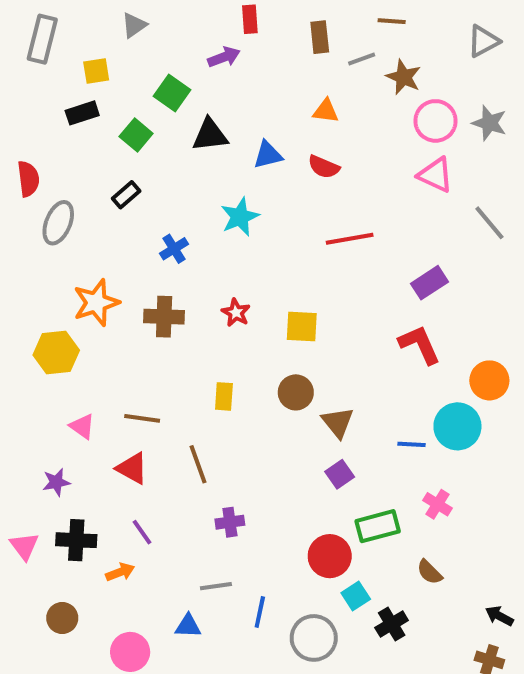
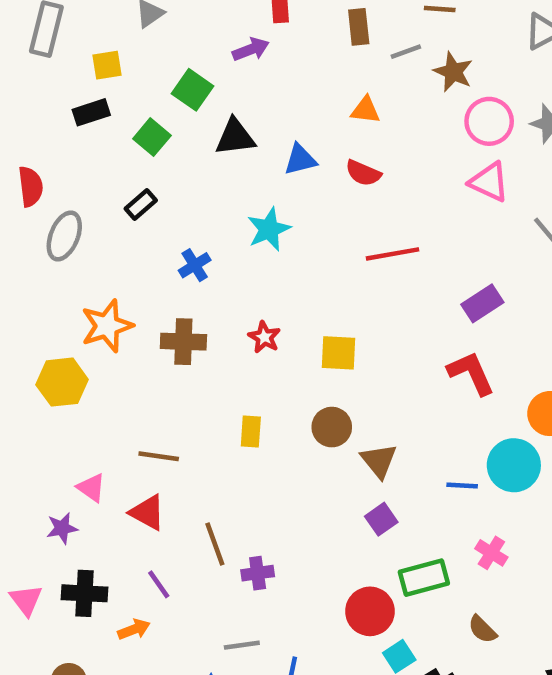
pink triangle: (82, 426) -> (91, 488), moved
brown line: (198, 464) -> (215, 544), moved

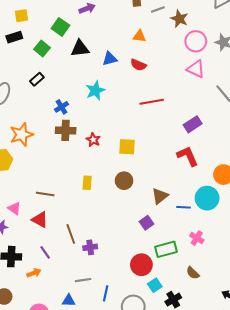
brown cross: (183, 342) -> (66, 130), moved
brown triangle: (379, 461) -> (160, 196), moved, turned 30

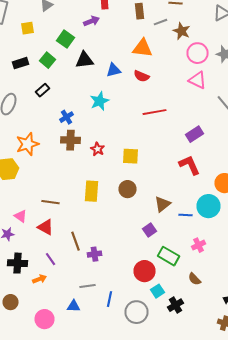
orange triangle: (139, 36) -> (142, 48), size x1.5
black rectangle: (14, 37) -> (20, 63), moved
yellow rectangle: (87, 183) -> (92, 191), size x1.5
pink cross: (197, 238) -> (198, 245), turned 32
green rectangle: (166, 249) -> (168, 256), turned 45

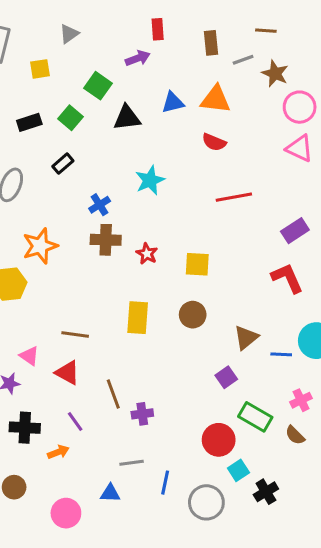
blue triangle: (114, 70) -> (173, 102), moved
brown semicircle: (194, 279) -> (295, 435), moved

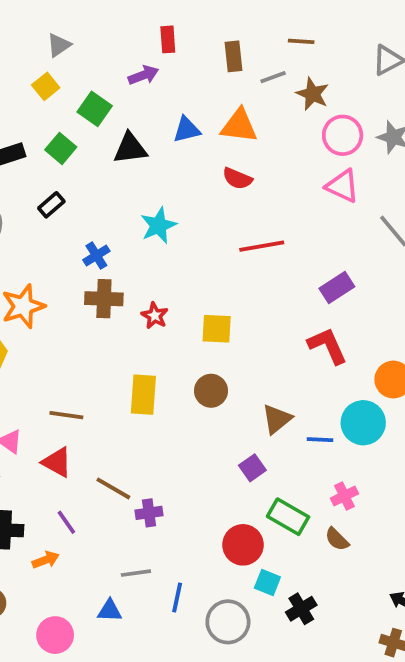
yellow square: (40, 69) -> (46, 86), moved, turned -30
brown line: (113, 394) -> (113, 488), turned -40
cyan square: (238, 470) -> (267, 582), turned -35

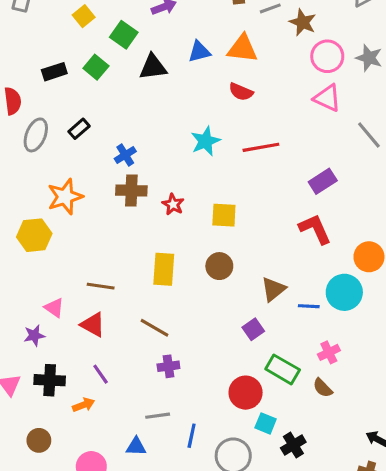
black rectangle: (51, 205) -> (79, 129), moved
cyan star: (158, 225) -> (205, 141), moved
brown line: (113, 488) -> (155, 328), moved

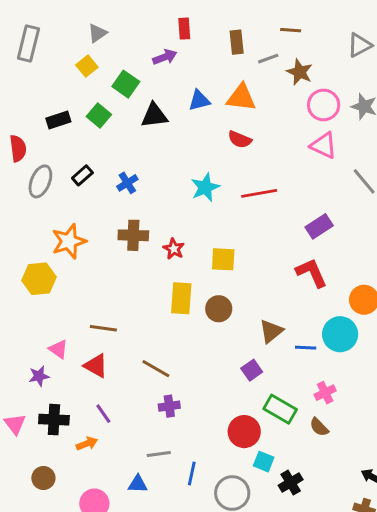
blue cross: (125, 155) -> (127, 183), moved
yellow rectangle: (164, 269) -> (181, 298), moved

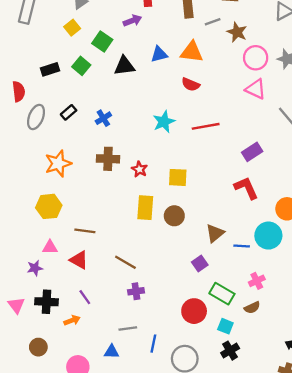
yellow hexagon: (39, 279) -> (49, 206), moved
pink triangle: (58, 349) -> (50, 247), turned -35
brown semicircle: (319, 427) -> (252, 308), turned -70
cyan square: (264, 462) -> (225, 326), moved

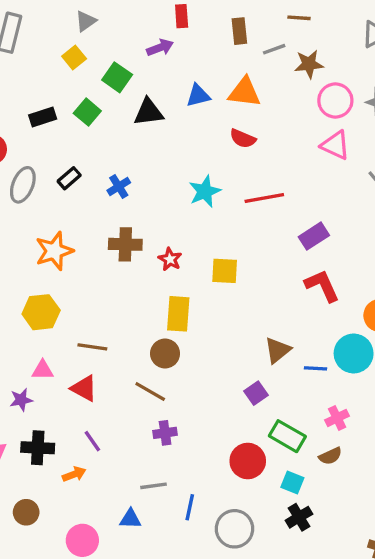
brown star: (237, 32) -> (309, 64), turned -30
purple rectangle: (252, 152) -> (314, 236), moved
brown circle: (174, 216) -> (165, 353), moved

